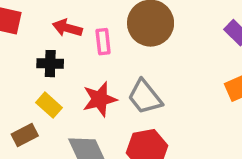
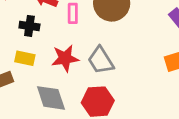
yellow rectangle: (49, 105) -> (25, 58), turned -36

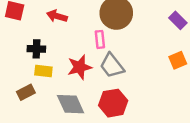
pink rectangle: (73, 13) -> (100, 39), moved
black cross: (29, 26) -> (36, 49), moved

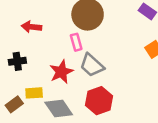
yellow rectangle: (43, 71) -> (34, 93), moved

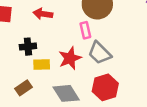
yellow rectangle: (34, 93) -> (42, 65), moved

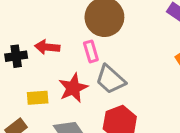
red arrow: (43, 14) -> (47, 47), moved
black cross: (28, 47) -> (16, 56), moved

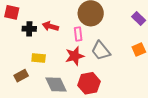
gray trapezoid: (110, 79) -> (101, 51), moved
red star: (73, 88) -> (75, 56), moved

